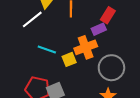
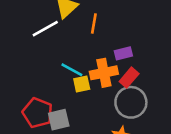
red rectangle: (108, 15) -> (129, 78), moved
cyan line: (47, 50) -> (72, 70), moved

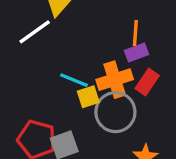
orange line: (94, 24) -> (135, 33), moved
gray circle: (131, 102) -> (115, 112), moved

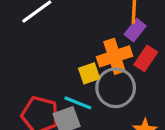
purple rectangle: (137, 52) -> (135, 30), turned -30
cyan line: (74, 80) -> (78, 103), moved

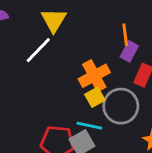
orange cross: (114, 56) -> (94, 76), moved

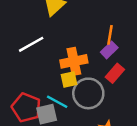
white line: (38, 50) -> (31, 44), moved

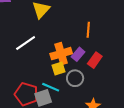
purple rectangle: (109, 50) -> (78, 54), moved
gray circle: (88, 93) -> (75, 78), size x0.7

